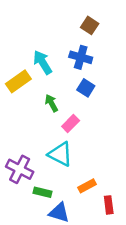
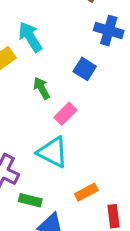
blue cross: (81, 57) -> (109, 31), moved

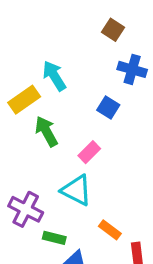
green arrow: (41, 88) -> (46, 131), moved, size x1.4
orange rectangle: (86, 192) -> (110, 230), turned 65

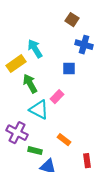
blue square: (108, 108) -> (69, 69), turned -32
cyan triangle: (77, 190) -> (39, 110), moved
orange rectangle: (110, 230) -> (64, 140), moved

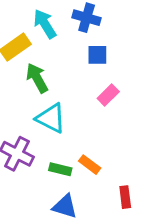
blue cross: (84, 45) -> (87, 18), moved
pink rectangle: (57, 97) -> (108, 95), moved
green rectangle: (35, 151) -> (60, 169), moved

